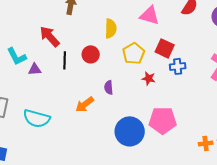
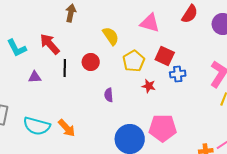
yellow semicircle: (111, 28) -> (111, 36), turned -36
cyan L-shape: (17, 56) -> (17, 48), moved
orange arrow: (85, 104) -> (67, 128), moved, turned -96

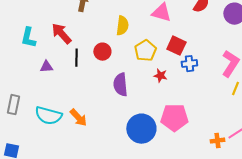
yellow semicircle: (111, 36) -> (122, 26), turned 42
cyan L-shape: (17, 48) -> (28, 38), turned 40
purple semicircle: (109, 95) -> (120, 85), size x1.6

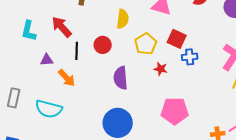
orange arrow: (78, 118) -> (67, 78), moved
blue circle: (141, 129) -> (118, 123), moved

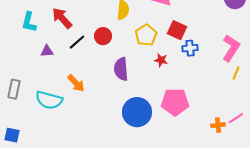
black line: (77, 51) -> (77, 42), turned 48
orange arrow: (67, 78) -> (76, 83), moved
blue circle: (118, 123) -> (137, 112), moved

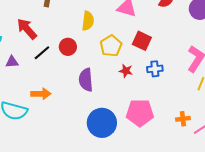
blue cross: (190, 48) -> (155, 69), moved
orange arrow: (76, 83) -> (41, 94), turned -48
orange cross: (218, 125) -> (183, 119), moved

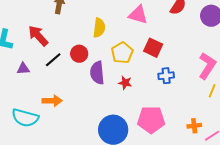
red star: (126, 71) -> (125, 83), moved
purple semicircle: (86, 80) -> (97, 73), moved

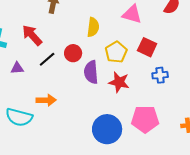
red star: (125, 83) -> (119, 82), size x1.5

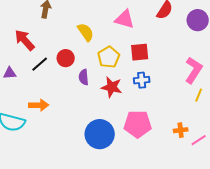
yellow semicircle: (93, 27) -> (86, 32), turned -42
red square: (147, 47) -> (140, 52), turned -30
purple semicircle: (91, 72) -> (84, 77), size x0.7
blue cross: (160, 75) -> (142, 80), moved

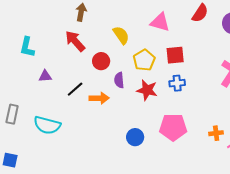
red arrow: (25, 40) -> (75, 41), moved
black line: (40, 64) -> (75, 89), moved
orange arrow: (39, 105) -> (99, 98), moved
blue circle: (100, 134) -> (135, 137), size x0.6

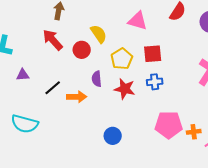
red circle: (101, 61) -> (82, 50), moved
pink pentagon: (173, 127) -> (169, 125), moved

